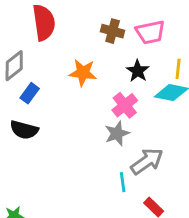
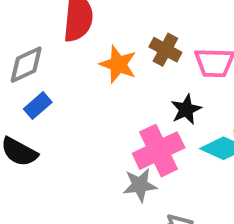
orange star: (83, 73) -> (118, 64), moved
pink cross: (125, 105) -> (159, 151), size x1.4

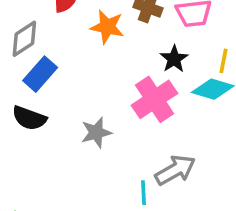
blue rectangle: (38, 106) -> (40, 74), size x1.4
gray star: (140, 185) -> (96, 133), moved

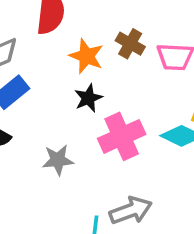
black star: (174, 59) -> (88, 98), moved

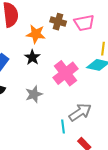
black star: (88, 98) -> (32, 57), moved

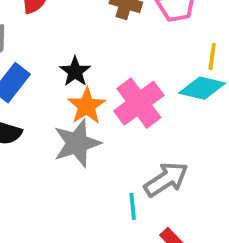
orange star: (36, 34) -> (87, 106), moved, turned 30
gray star: (34, 94) -> (77, 143), size x1.4

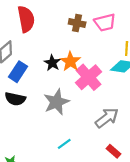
orange star: (87, 106) -> (70, 61), moved
cyan line: (133, 206) -> (64, 144), moved, turned 64

